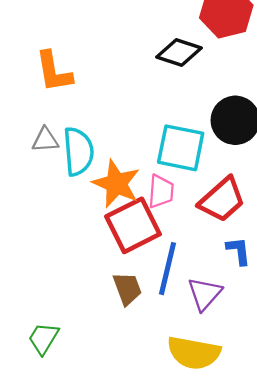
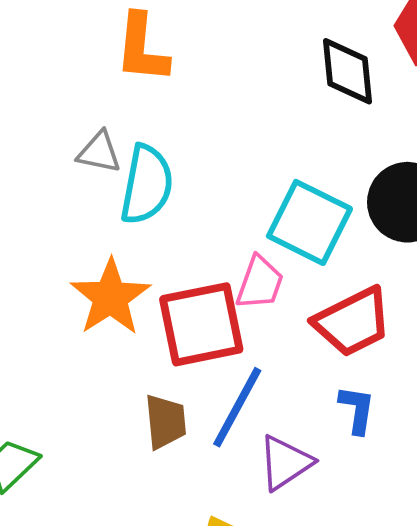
black diamond: (179, 52) -> (348, 71), turned 51
orange star: (116, 184) -> (110, 297), moved

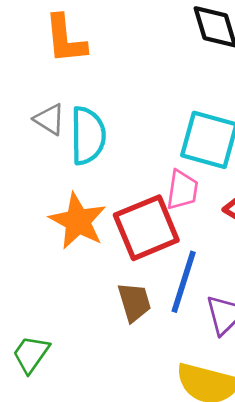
gray triangle: (99, 152) -> (49, 119), turned 32

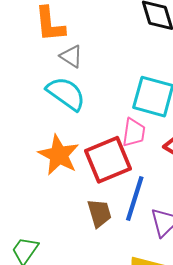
gray triangle: (49, 119) -> (71, 56), moved
cyan semicircle: (88, 136) -> (66, 94), turned -54

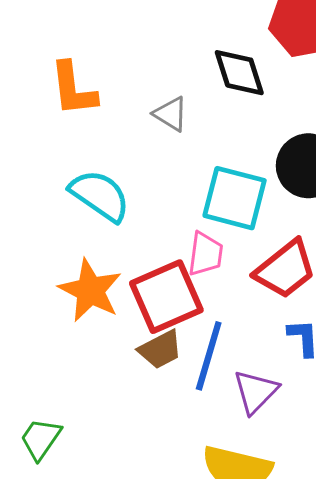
gray triangle: (71, 56) -> (171, 114), moved
brown trapezoid: (99, 213) -> (160, 350), moved, turned 80

